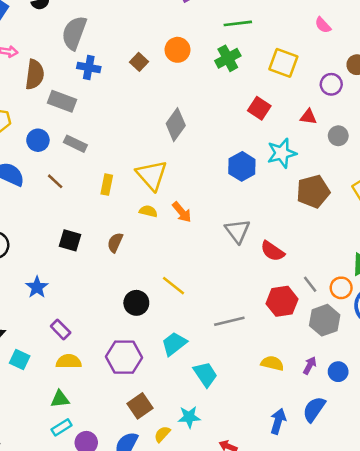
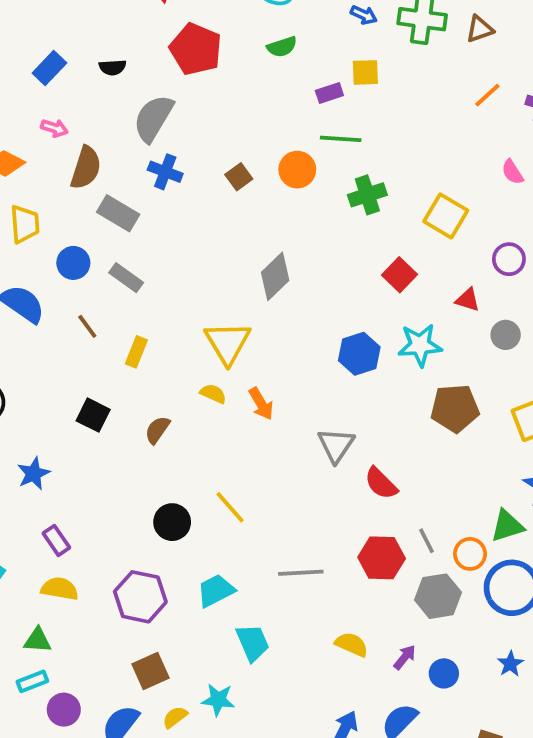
green line: (238, 23) -> (341, 139), moved
yellow rectangle: (107, 185) -> (136, 352), moved

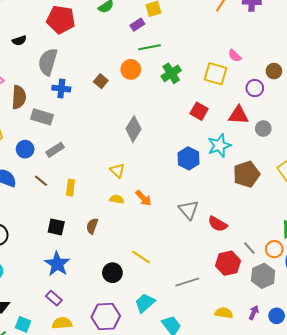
pink semicircle: (512, 172) -> (235, 56), moved
gray rectangle: (126, 278) -> (55, 150), turned -54
red triangle: (468, 300) -> (238, 115), size x1.5
yellow triangle: (228, 343) -> (117, 170), size x0.6
blue star: (34, 474) -> (57, 264), moved, size x1.4

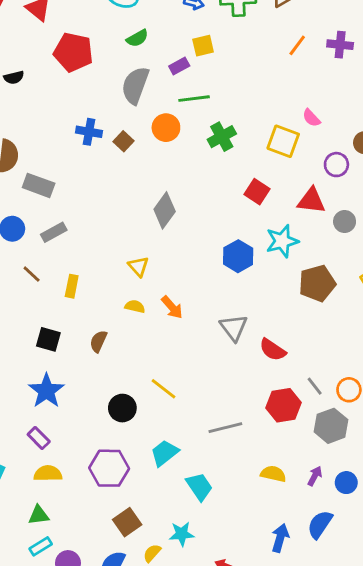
gray semicircle: (48, 62) -> (135, 85), moved
blue cross: (61, 89) -> (89, 132), moved

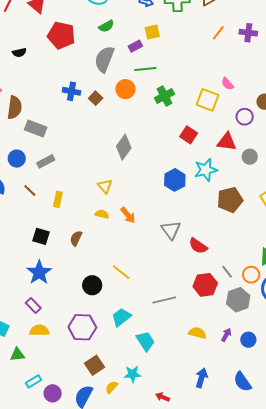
green triangle: (39, 515) -> (17, 355), moved
blue semicircle: (320, 524) -> (243, 382), moved, turned -70

